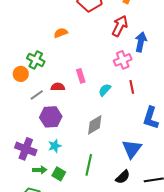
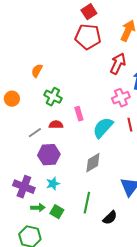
orange semicircle: (61, 33) -> (37, 71), moved, turned -40
green cross: (36, 60) -> (53, 97), moved
orange circle: (21, 74) -> (12, 99), moved
cyan semicircle: (105, 90) -> (103, 128), size x1.6
black semicircle: (123, 177) -> (110, 218), moved

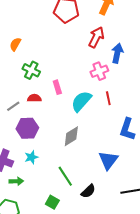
green line: (87, 203) -> (65, 176), turned -45
green square: (57, 212) -> (52, 202), moved

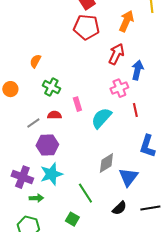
red line: (108, 98) -> (135, 110), moved
gray diamond: (71, 136) -> (106, 163), moved
cyan star: (31, 157) -> (51, 174), size x1.6
black semicircle: (88, 191) -> (119, 208), moved

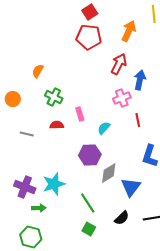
cyan semicircle: (101, 118) -> (104, 128), size x0.6
gray line: (33, 123) -> (27, 134), moved, turned 48
purple hexagon: (47, 145) -> (90, 155), moved
green square: (72, 219) -> (89, 229), moved

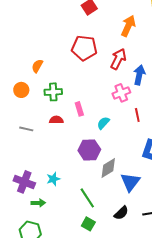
red pentagon: (89, 37) -> (84, 48), moved
green cross: (54, 97) -> (53, 92), turned -30
orange circle: (13, 99) -> (21, 90), moved
cyan star: (54, 184) -> (53, 179), size x0.6

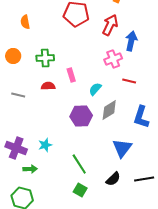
orange semicircle: (37, 66) -> (25, 22), moved, turned -40
red line: (137, 115) -> (129, 81), turned -64
gray diamond: (108, 168) -> (109, 110), moved

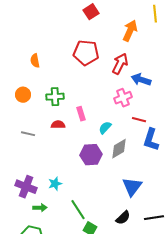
blue arrow: (131, 41) -> (141, 80), turned -84
blue L-shape: (141, 117) -> (151, 140), moved
green line: (79, 164) -> (78, 210), moved

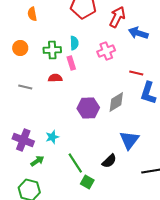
pink cross: (123, 98) -> (106, 51), moved
pink rectangle: (81, 114) -> (71, 63), moved
cyan semicircle: (105, 128) -> (74, 43), moved, turned 136
green arrow: (40, 208) -> (37, 161), turned -32
black semicircle: (123, 218) -> (109, 161), moved

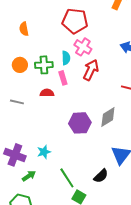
red arrow: (117, 17) -> (91, 70), moved
orange circle: (20, 48) -> (20, 65), moved
pink cross: (106, 51) -> (83, 47), moved, turned -36

